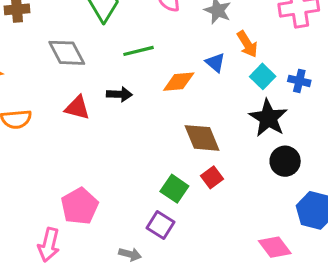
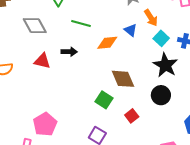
green line: (139, 51) -> (81, 24), turned 30
black circle: (285, 161) -> (161, 95), moved
red square: (212, 177) -> (132, 116), moved
green square: (174, 189) -> (104, 100), moved

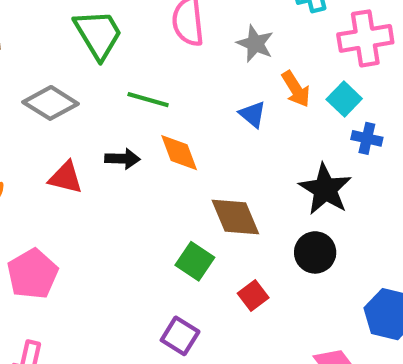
gray diamond: (35, 26) -> (51, 103), turned -30
cyan square: (161, 38) -> (344, 99), moved
orange diamond: (107, 43) -> (179, 153), moved, turned 75
pink pentagon: (45, 124) -> (33, 274), moved

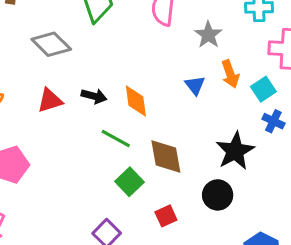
green line: (148, 100) -> (116, 138), moved
red triangle: (66, 178) -> (50, 100), turned -44

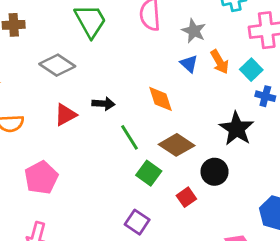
blue triangle: (195, 85) -> (189, 64), moved
orange diamond: (136, 101) -> (160, 99), moved
green line: (116, 138) -> (129, 137), turned 40
brown diamond: (166, 157) -> (177, 145), turned -36
black circle: (218, 195) -> (215, 172), moved

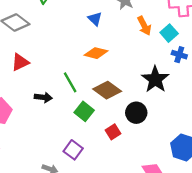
blue triangle: (189, 64) -> (95, 19), moved
orange diamond: (160, 99) -> (96, 53), turned -60
black arrow: (103, 104) -> (43, 97), moved

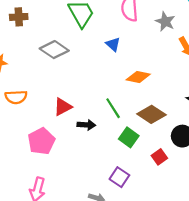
blue triangle: (95, 19) -> (113, 44), moved
red triangle: (20, 62) -> (63, 107), moved

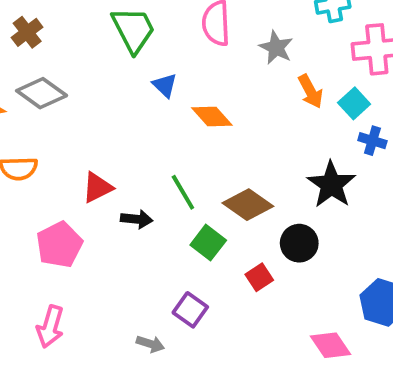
brown cross: (19, 17) -> (27, 32), turned -36
blue triangle: (113, 44) -> (165, 85), moved
gray diamond: (54, 50) -> (42, 93), moved
orange diamond: (138, 77) -> (212, 116), moved, turned 35

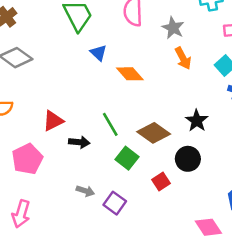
orange arrow: (310, 91) -> (183, 58), moved
black star: (331, 184) -> (197, 121), moved, size x0.7
gray arrow: (150, 344) -> (85, 191), moved

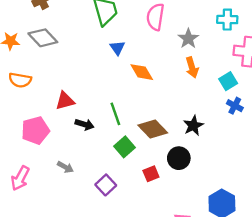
gray arrow: (85, 191) -> (65, 167), moved

